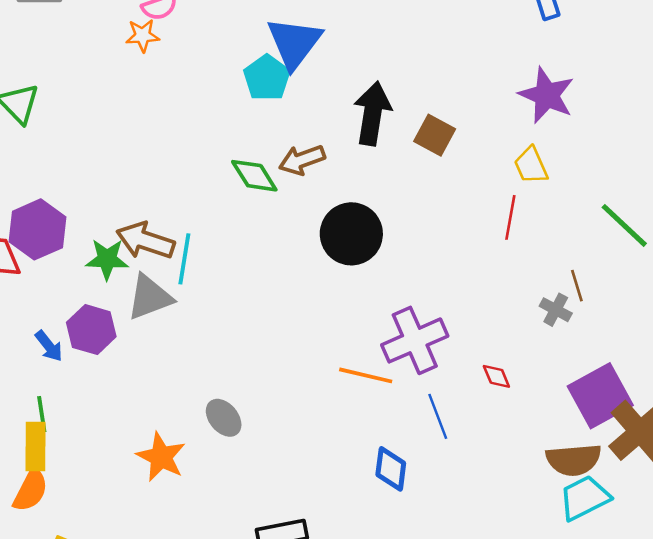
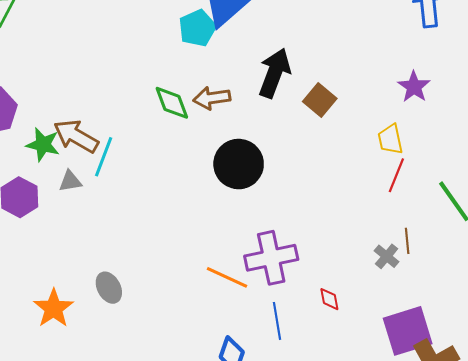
purple star: (547, 95) -> (414, 87), size x0.7
red line: (510, 217) -> (396, 175), moved
gray triangle: (150, 297) -> (70, 181), size x0.6

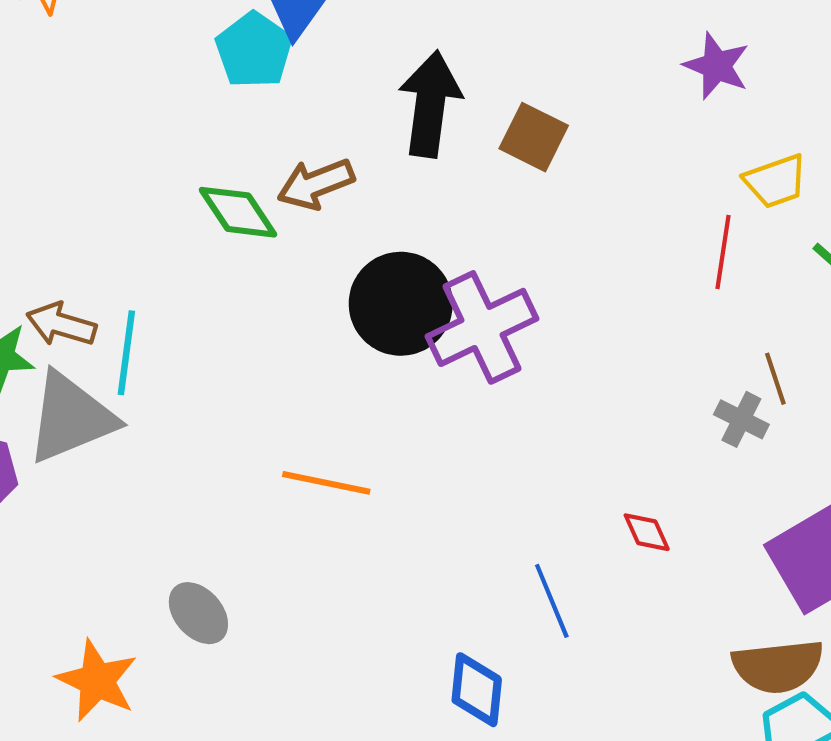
brown arrow: (76, 136) -> (61, 324), size x0.7
yellow trapezoid: (390, 139) -> (776, 181), moved, turned -84
gray triangle: (70, 181) -> (71, 418), size x2.0
purple cross: (271, 258) -> (482, 327), moved
orange line: (227, 277) -> (326, 483), moved

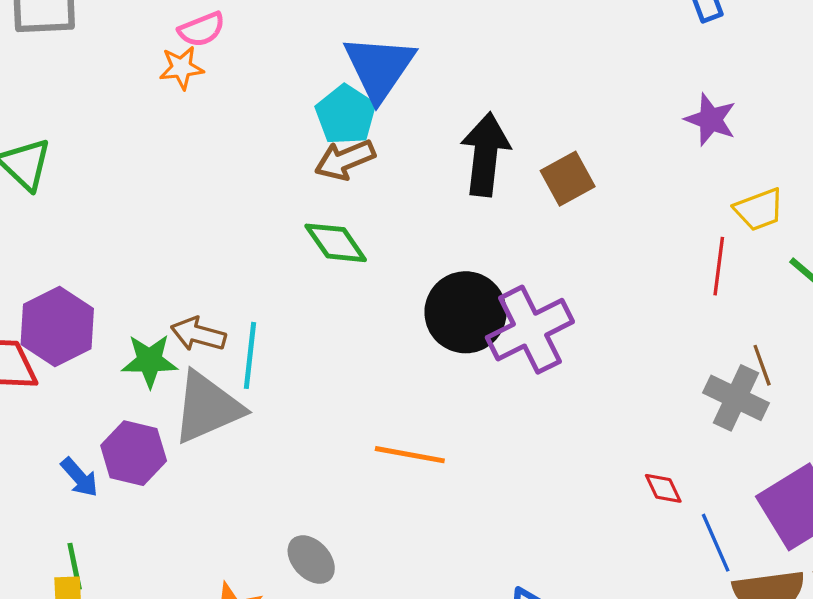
brown square: (534, 137) -> (568, 179), turned 36
brown arrow: (316, 184) -> (345, 160), moved
gray cross: (741, 419) -> (736, 398), size x1.5
blue line: (552, 601) -> (716, 543), moved

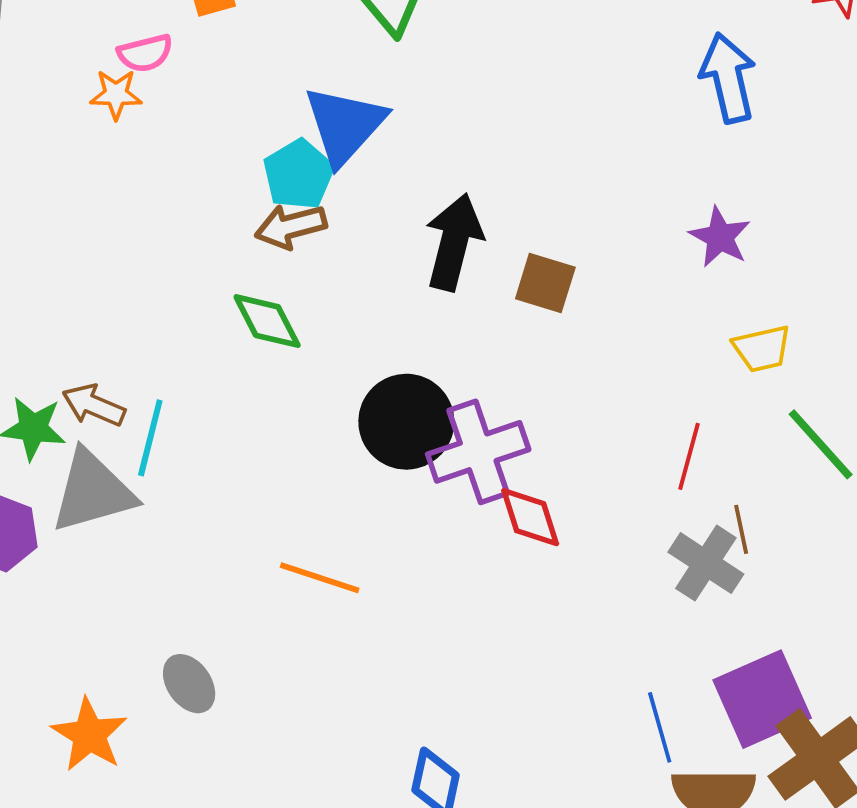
brown square: (568, 179) -> (545, 283), turned 38
red line: (719, 266) -> (689, 456), moved
red diamond: (663, 488) -> (530, 517), moved, size x1.5

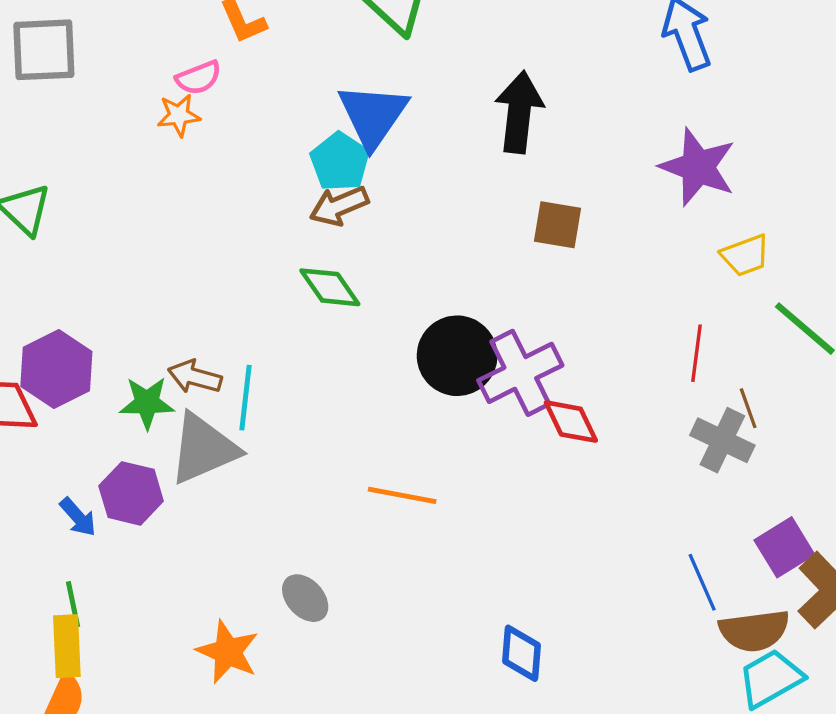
purple star: (720, 237) -> (698, 167), size x1.5
black arrow: (454, 242) -> (519, 112), moved
purple square: (762, 699) -> (784, 547), size x0.7

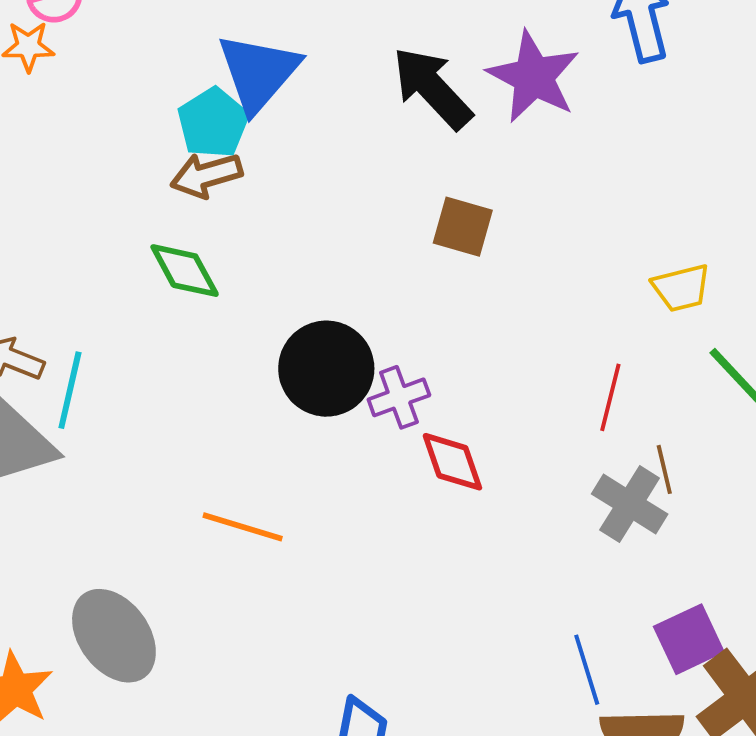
black arrow: (519, 112) -> (432, 88), turned -56
purple star: (698, 167) -> (533, 77), moved
purple cross: (520, 373) -> (399, 397), size x0.6
gray ellipse: (305, 598) -> (114, 636), size x1.6

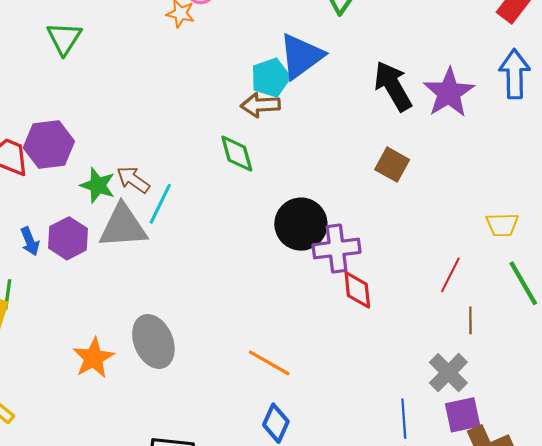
purple cross: (399, 397) -> (337, 249), size x1.4
gray cross: (630, 504) -> (448, 373), moved
orange line: (243, 527) -> (269, 363), moved

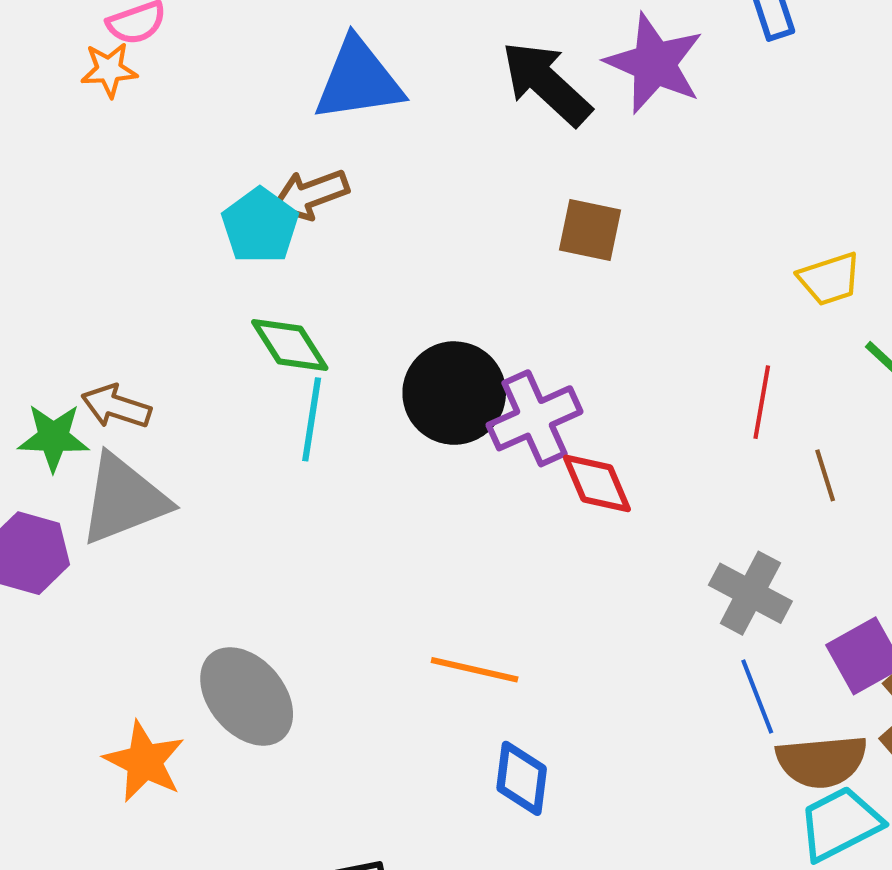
blue triangle: (301, 56) -> (358, 80), turned 45
cyan pentagon: (271, 78) -> (260, 226), moved
green diamond: (237, 154) -> (290, 345), moved
cyan line: (160, 204) -> (312, 419), moved
gray cross: (448, 373) -> (750, 593), moved

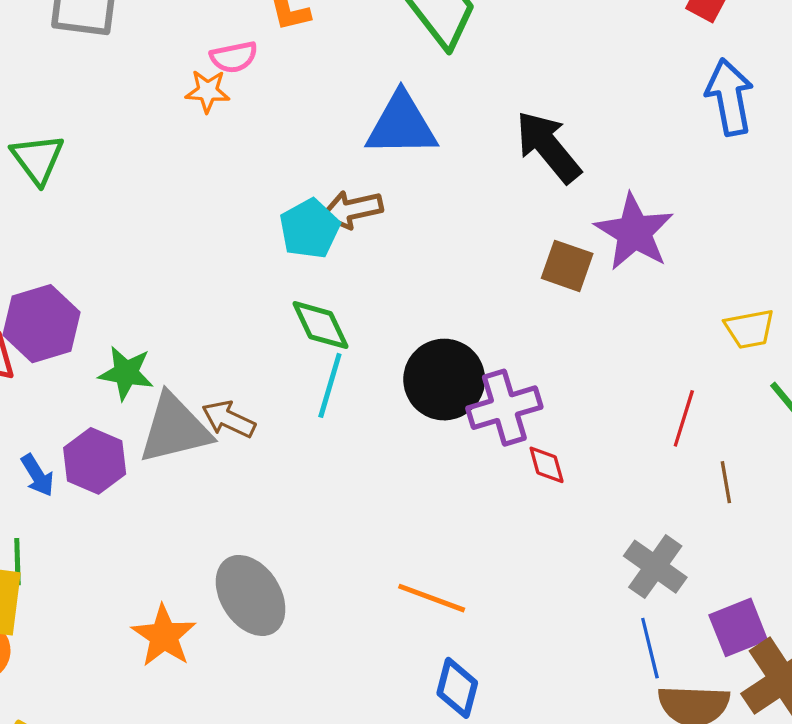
purple star: (654, 63) -> (634, 232), moved
brown arrow: (116, 407) -> (229, 419), moved
red diamond: (597, 483) -> (547, 465), size x0.7

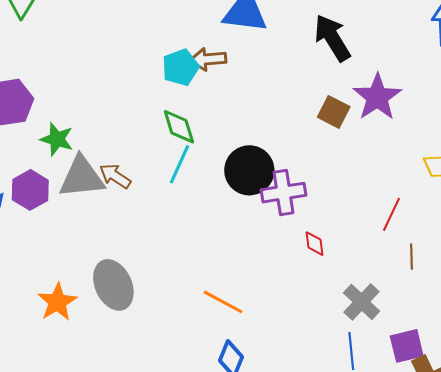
red diamond: (547, 465) -> (314, 244), moved

